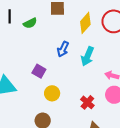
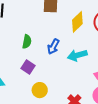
green semicircle: (30, 23) -> (27, 42), moved, turned -56
cyan arrow: (87, 56) -> (77, 55), turned 48

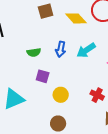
yellow diamond: (77, 22) -> (76, 18), turned -70
green semicircle: (27, 42) -> (34, 52), turned 88

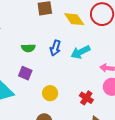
purple square: (43, 76) -> (25, 73), moved

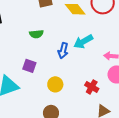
green semicircle: (28, 48) -> (36, 34), moved
blue arrow: (55, 48) -> (63, 51), moved

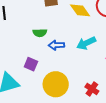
blue arrow: (63, 51) -> (56, 45), moved, turned 70
yellow circle: (55, 84) -> (56, 84), size x1.6

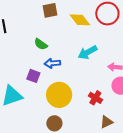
green semicircle: (40, 33) -> (41, 44), turned 40
blue arrow: (56, 45) -> (52, 63), moved

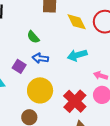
red cross: (95, 98) -> (75, 101), size x1.6

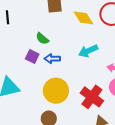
purple square: (19, 66) -> (32, 56), moved

